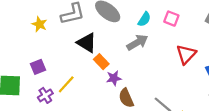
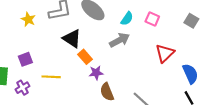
yellow line: (66, 84) -> (51, 77), turned 48
purple cross: (45, 95) -> (23, 88), moved

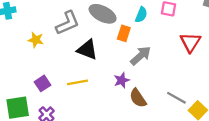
gray arrow: (119, 40) -> (141, 56), moved
orange rectangle: (85, 57) -> (124, 33), moved, turned 72
yellow line: (51, 77) -> (77, 82), moved

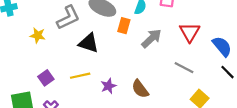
gray arrow: (141, 56) -> (151, 38), moved
purple star: (122, 80) -> (108, 86), moved
gray line: (176, 98) -> (184, 68), moved

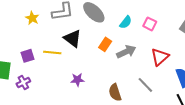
orange rectangle: (124, 26) -> (105, 44), moved
yellow line: (80, 76) -> (52, 53), moved
brown semicircle: (140, 89) -> (115, 92), moved

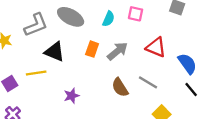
red triangle: (160, 57) -> (156, 47), turned -42
brown semicircle: (115, 92) -> (120, 87), moved

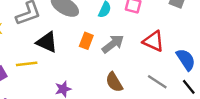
gray line: (148, 82) -> (157, 82), moved

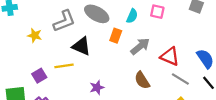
orange rectangle: (86, 41) -> (116, 36), moved
red triangle: (153, 41) -> (170, 56), moved

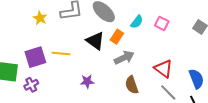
black triangle: (81, 46) -> (95, 41), moved
gray arrow: (140, 46) -> (124, 58), moved
purple square: (39, 76) -> (35, 57), size x1.5

